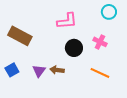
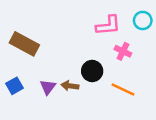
cyan circle: (109, 12) -> (143, 20), moved
pink L-shape: (67, 21) -> (108, 25), moved
black circle: (74, 48) -> (92, 71), moved

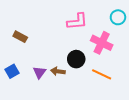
pink L-shape: (108, 25) -> (77, 21), moved
brown rectangle: (24, 44) -> (20, 37), size x0.6
pink cross: (123, 51) -> (102, 43), size x1.5

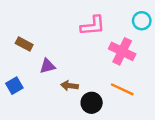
black circle: (76, 59) -> (92, 103), moved
purple triangle: (40, 72) -> (47, 66), moved, turned 40

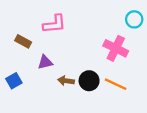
pink L-shape: (93, 26) -> (54, 24), moved
black circle: (92, 103) -> (89, 81), moved

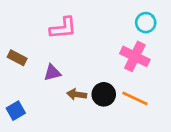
cyan circle: (134, 19) -> (146, 23), moved
brown rectangle: (23, 41) -> (17, 58), moved
blue square: (14, 81) -> (16, 111), moved

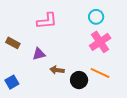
cyan circle: (146, 23) -> (96, 17), moved
pink cross: (135, 56) -> (100, 42), turned 30
black circle: (104, 94) -> (79, 80), moved

